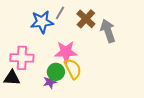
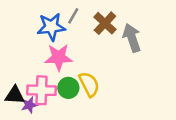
pink star: (66, 52) -> (59, 57), moved
pink cross: (22, 58) -> (41, 90), moved
purple star: (50, 82) -> (29, 105), moved

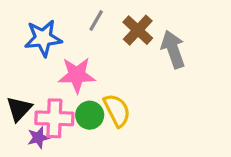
blue star: (51, 27) -> (43, 38), moved
black triangle: (15, 95) -> (19, 109), moved, turned -50

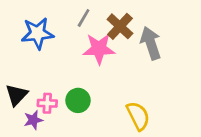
pink star: (77, 75) -> (99, 49), moved
yellow semicircle: (117, 110) -> (138, 116), moved
pink cross: (54, 118) -> (47, 103), size x0.6

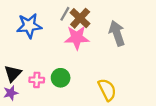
brown cross: (120, 26) -> (80, 18), moved
purple star: (33, 120) -> (11, 93), moved

